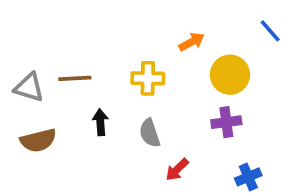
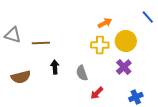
yellow cross: (148, 78) -> (100, 45), moved
gray triangle: (29, 87) -> (13, 35), moved
purple cross: (226, 122) -> (124, 67), turned -35

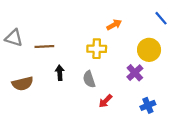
yellow circle: (126, 41) -> (149, 50), moved
yellow cross: (100, 45) -> (97, 49), moved

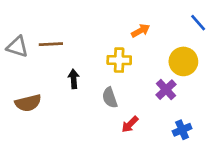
brown line: (44, 47) -> (51, 44), moved
black arrow: (60, 73) -> (74, 79), moved

